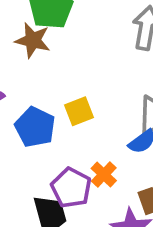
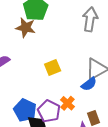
blue pentagon: (35, 127) -> (25, 110), moved

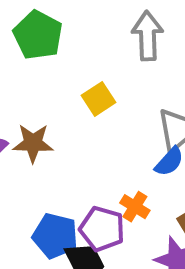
brown star: (26, 28) -> (33, 143), moved
yellow square: (53, 67) -> (99, 99), moved

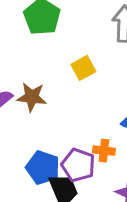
orange cross: (135, 207) -> (104, 151), turned -30

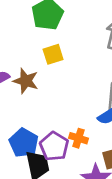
yellow square: (83, 68) -> (53, 54), moved

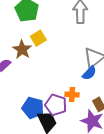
brown star: (26, 81) -> (22, 49), moved, turned 30

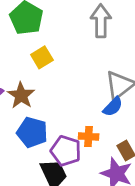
brown star: (22, 49) -> (21, 95), moved
blue pentagon: (33, 108) -> (32, 132), moved

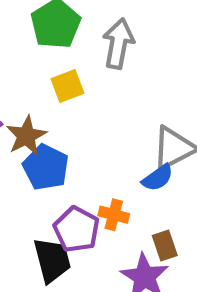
gray arrow: (101, 21) -> (118, 44), moved
blue pentagon: (32, 132) -> (46, 167), moved

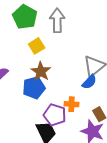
brown star: (26, 136) -> (41, 71), moved
blue pentagon: (46, 167) -> (34, 88), turned -30

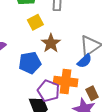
brown star: (41, 71) -> (51, 43), moved
orange cross: (72, 104) -> (66, 82), size x1.6

